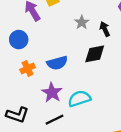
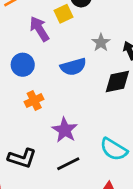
blue semicircle: (57, 63) -> (73, 67), moved
cyan semicircle: (79, 99) -> (114, 149), moved, turned -130

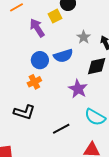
blue circle: (23, 65) -> (40, 60), moved
purple star: (65, 130) -> (78, 89), moved
black L-shape: (22, 158) -> (24, 112), moved

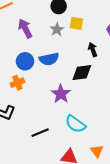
yellow square: (55, 16) -> (76, 23), moved, turned 32
gray star: (84, 37) -> (57, 29), moved

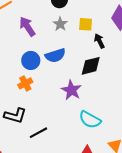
yellow square: (76, 23) -> (86, 24), moved
black line: (40, 133) -> (38, 133), moved

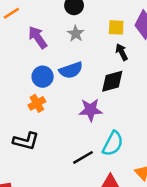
yellow square: (86, 24) -> (116, 27), moved
purple star: (71, 90) -> (91, 110), turned -30
cyan semicircle: (90, 120) -> (113, 144), turned -90
black line: (38, 133) -> (83, 157), moved

